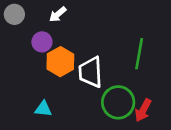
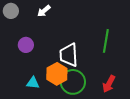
purple circle: (42, 42) -> (26, 45), moved
orange hexagon: (60, 62) -> (57, 74), moved
green circle: (118, 102) -> (73, 82), moved

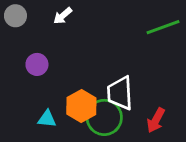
green line: (106, 41) -> (163, 27), moved, turned 60
white trapezoid: (69, 55) -> (120, 93), moved

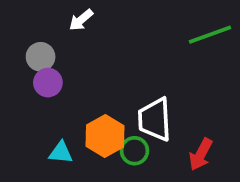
gray circle: (15, 16) -> (41, 57), moved
green circle: (104, 117) -> (134, 151), size x0.6

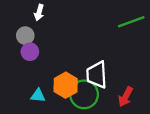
white arrow: (81, 20) -> (39, 13), moved, turned -35
green circle: (134, 151) -> (84, 94), size x1.6

